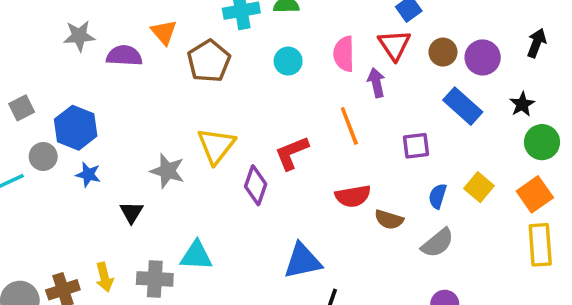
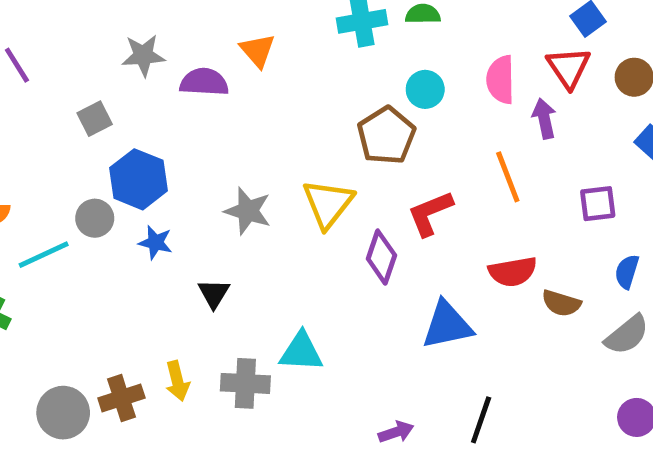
brown pentagon: (209, 61) -> (386, 136), moved
gray square: (22, 108) -> (95, 119), moved
gray star: (167, 171) -> (248, 211), moved
blue triangle: (302, 261) -> (447, 325), moved

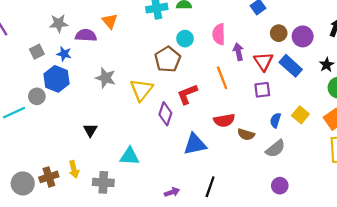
red triangle: (569, 68) -> (263, 61), moved
gray star: (248, 211) -> (105, 78), moved
blue star: (155, 242) -> (64, 54), moved
gray cross: (245, 383) -> (103, 182), moved

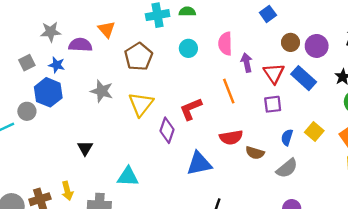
brown pentagon: (168, 59) -> (139, 57), moved

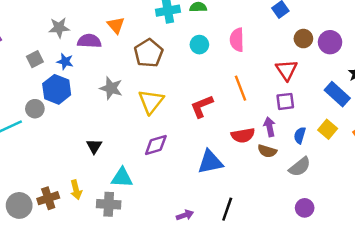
purple arrow: (247, 63) -> (270, 127), moved
blue rectangle: (304, 78) -> (337, 94), moved
purple diamond: (167, 130) -> (156, 145), moved, turned 55
cyan triangle: (128, 177) -> (122, 178), moved

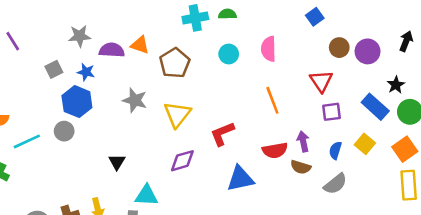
orange triangle: (116, 25) -> (140, 45), moved, turned -30
purple square: (285, 101) -> (332, 112), moved
red L-shape: (202, 106) -> (222, 134), moved
gray circle: (35, 109) -> (64, 131), moved

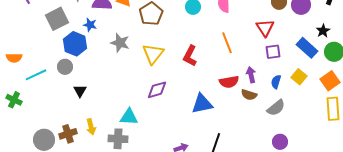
gray square: (54, 69) -> (57, 19), size x1.6
blue star: (86, 72) -> (90, 25), moved
red L-shape: (222, 134) -> (190, 56), moved, turned -40
black triangle: (117, 162) -> (80, 91), moved

